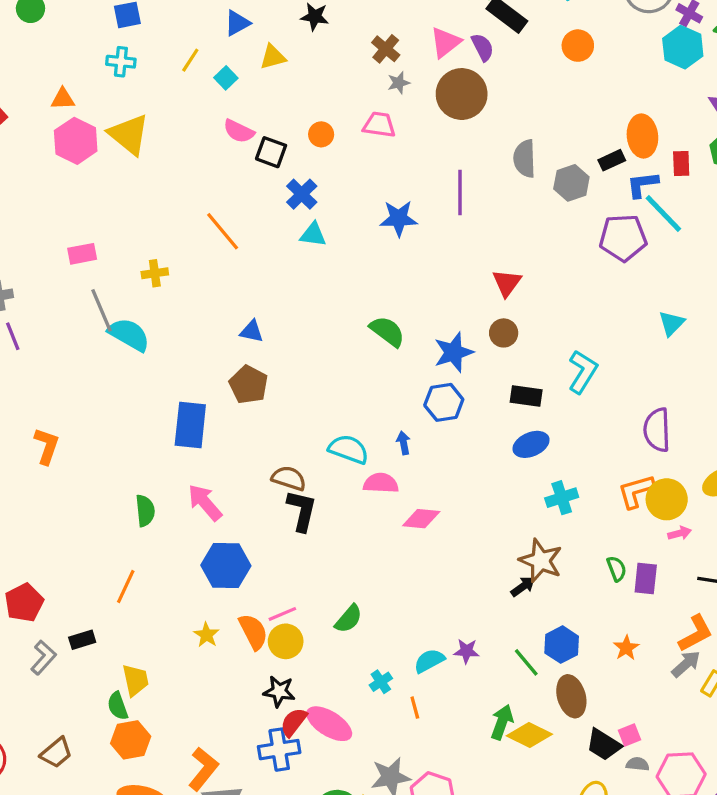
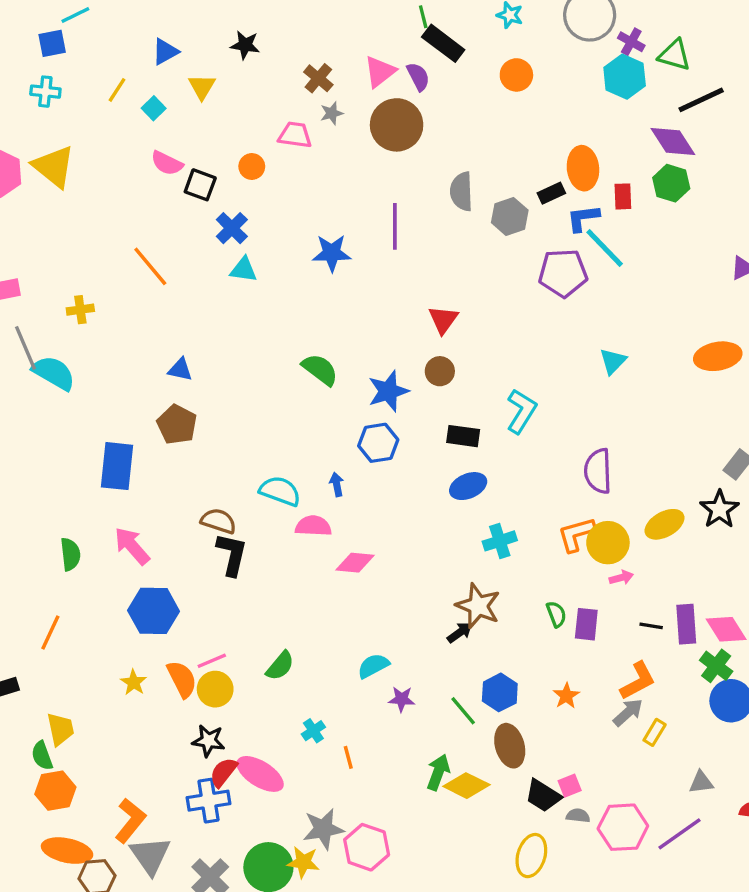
yellow triangle: (273, 57) -> (202, 87), turned -44
pink trapezoid: (379, 125) -> (295, 135), moved
cyan semicircle: (429, 661) -> (373, 666), moved

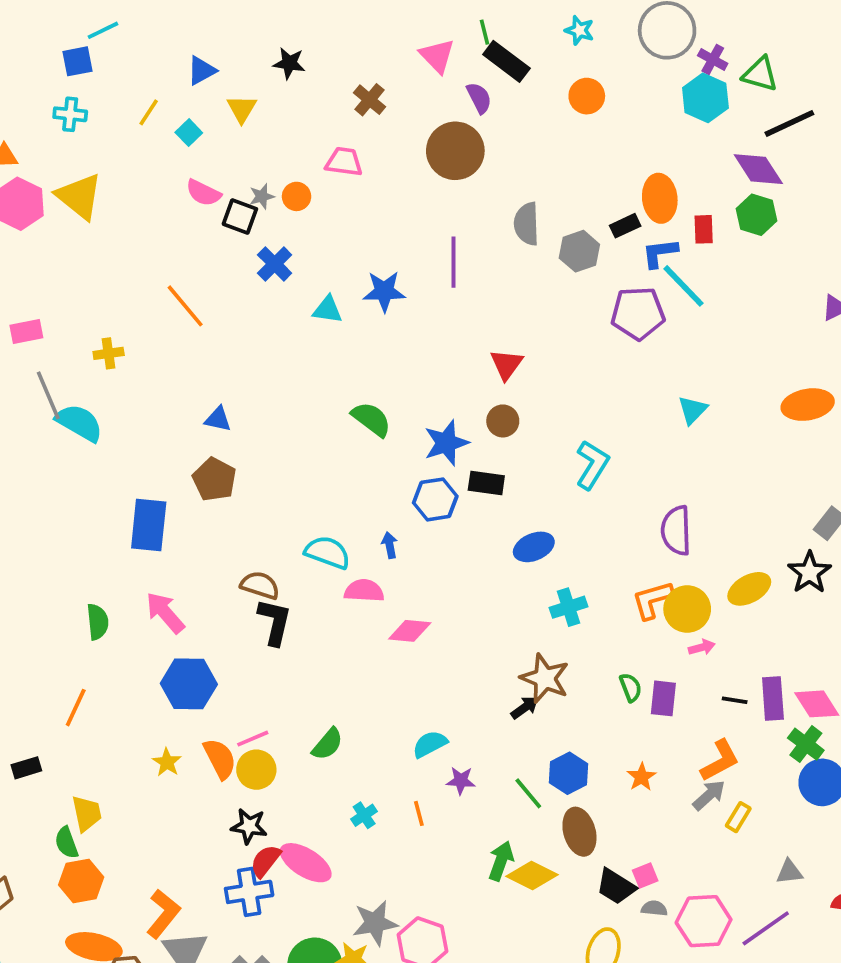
pink triangle: (380, 72) -> (437, 56), moved, turned -36
gray star: (332, 113) -> (262, 196), moved
cyan triangle: (243, 270) -> (328, 310), moved
black rectangle: (463, 436) -> (486, 483), moved
orange line: (348, 757) -> (419, 813), moved

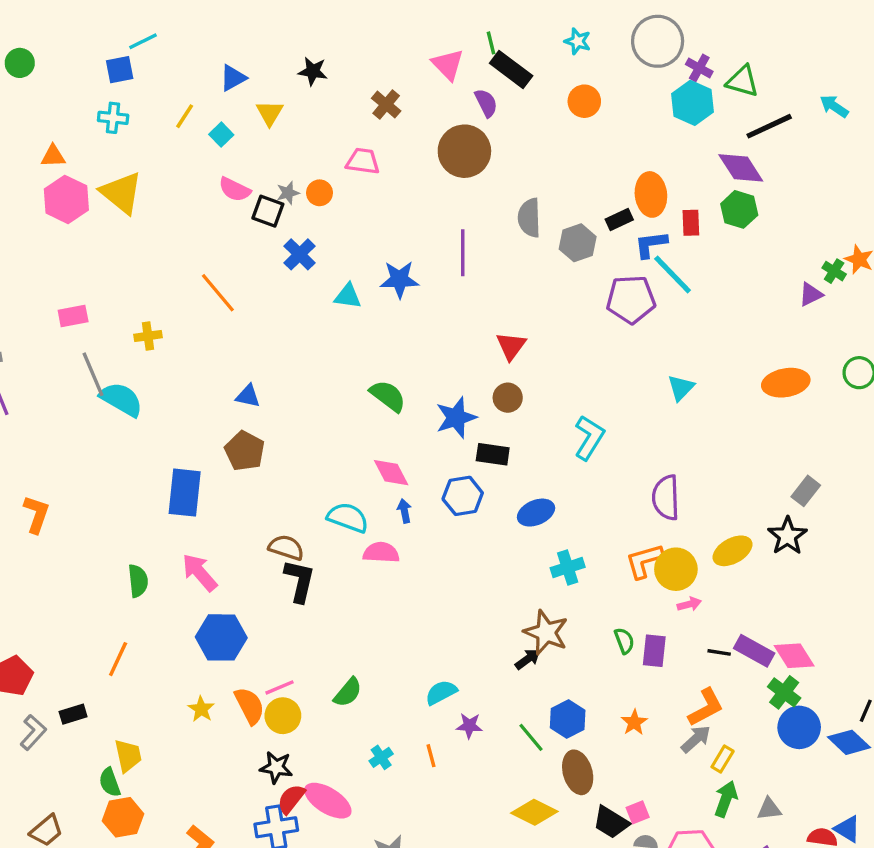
blue hexagon: (435, 499) -> (463, 496), moved
pink diamond: (410, 631) -> (391, 473), moved, turned 57
purple rectangle: (773, 698) -> (754, 651), turned -57
green arrow: (501, 861) -> (726, 799), moved

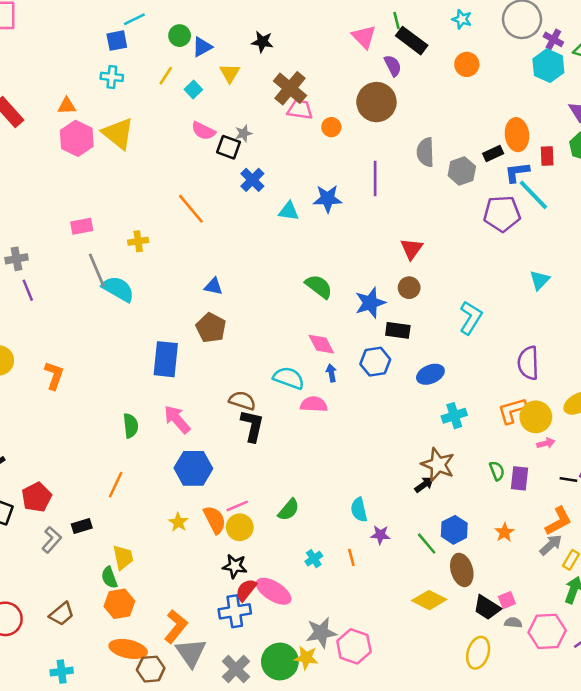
green circle: (20, 63) -> (180, 36), moved
brown cross: (386, 105) -> (290, 88), moved, size x1.5
orange circle: (320, 193) -> (331, 127), moved
cyan semicircle: (441, 692) -> (359, 510), turned -75

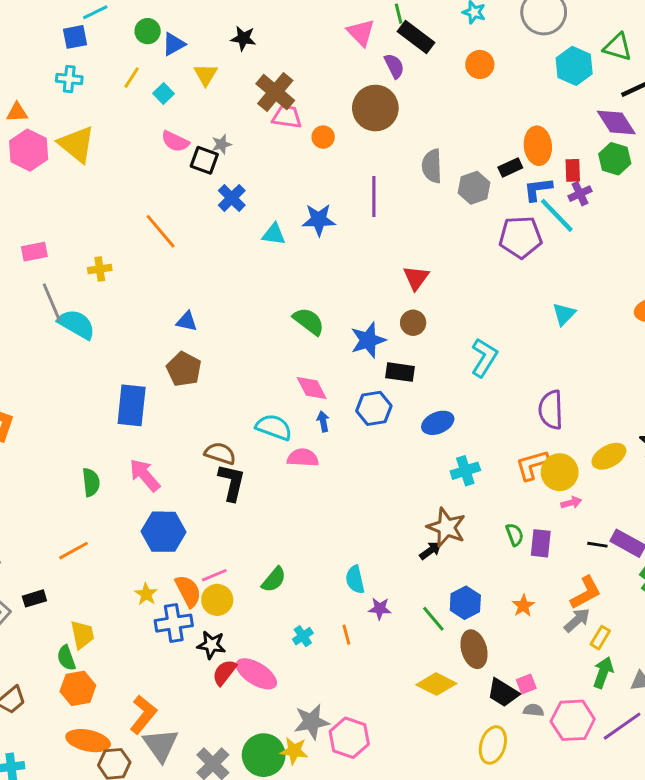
purple cross: (553, 39) -> (580, 194), moved, turned 36
orange line: (116, 485) -> (74, 551), turned 36
blue cross: (235, 611) -> (174, 623), moved

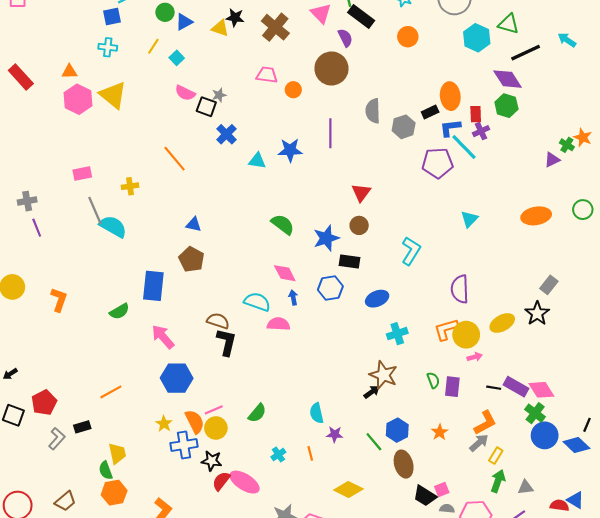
yellow triangle: (206, 75) -> (220, 28), moved, turned -42
brown cross: (275, 92) -> (275, 27), moved
green semicircle: (91, 482) -> (119, 311), moved, turned 66
yellow diamond: (436, 684) -> (348, 489), moved

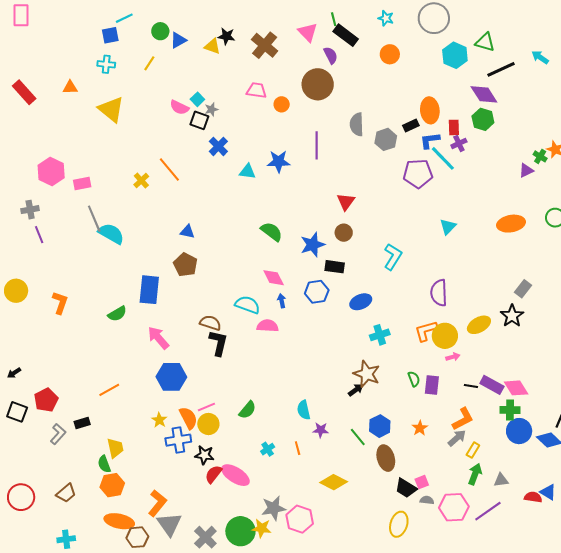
cyan square: (177, 58) -> (197, 99), moved
pink hexagon: (78, 99) -> (51, 172), moved
yellow cross: (130, 186) -> (141, 181), moved, turned -35
green cross: (535, 413) -> (510, 410), turned -36

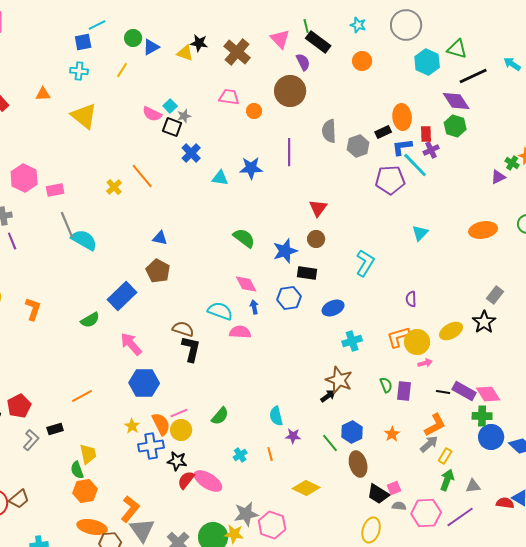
blue rectangle: (149, 290) -> (122, 296), turned 40
purple semicircle: (439, 293) -> (411, 299), size x0.6
brown trapezoid: (66, 493) -> (19, 499), moved

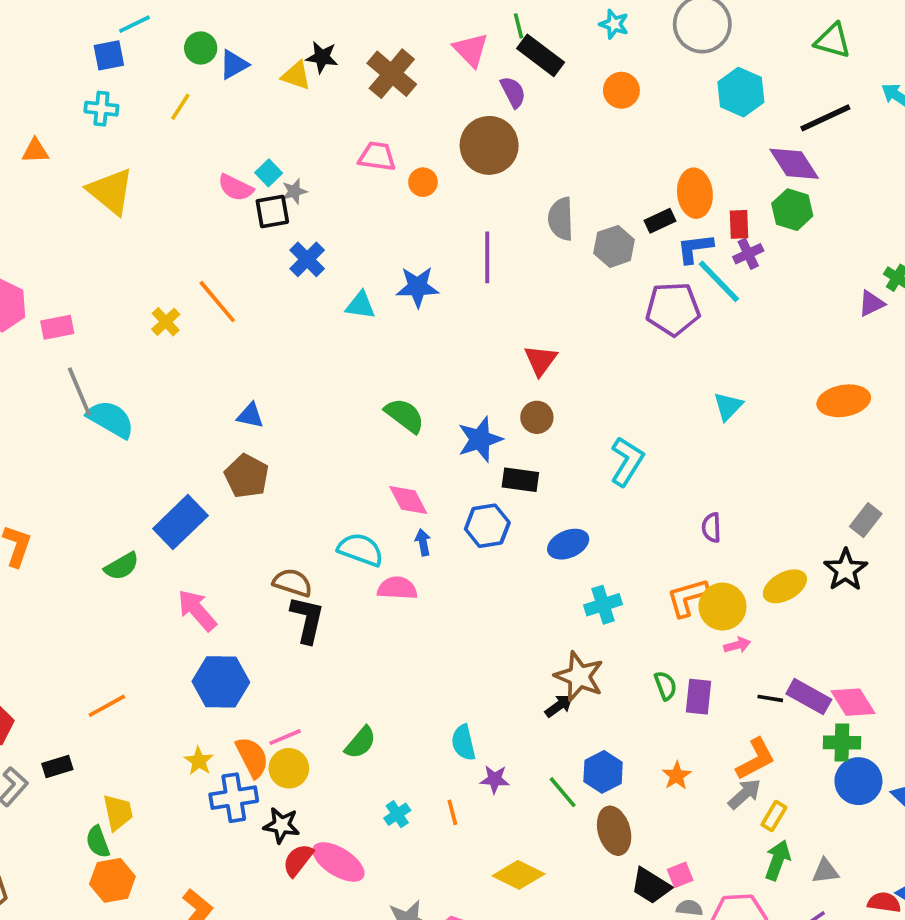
green triangle: (457, 49) -> (833, 41), moved
black square: (172, 127) -> (272, 212), turned -30

